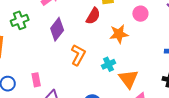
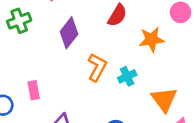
cyan cross: (108, 64) -> (127, 76), moved
pink rectangle: (36, 80) -> (34, 90), moved

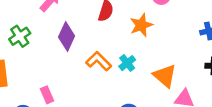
orange L-shape: (97, 67) -> (99, 61), turned -60

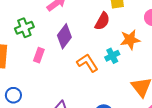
cyan cross: (127, 63) -> (112, 56), moved
pink rectangle: (47, 95) -> (39, 55), moved, turned 32

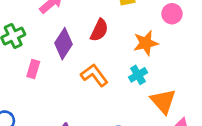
red semicircle: (102, 21) -> (99, 30), moved
cyan cross: (112, 56) -> (138, 75), moved

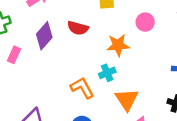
red semicircle: (99, 30) -> (78, 28), turned 72
orange L-shape: (94, 75) -> (82, 88), moved

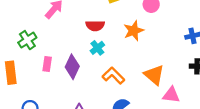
purple diamond: (44, 36) -> (72, 67), moved
cyan cross: (107, 73) -> (97, 48), moved

